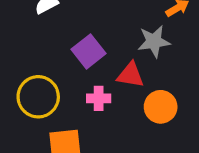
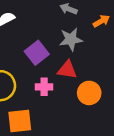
gray star: (154, 41) -> (71, 39), moved

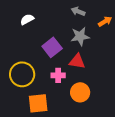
orange circle: (89, 93) -> (80, 92), moved

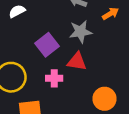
orange circle: (80, 92) -> (104, 99), moved

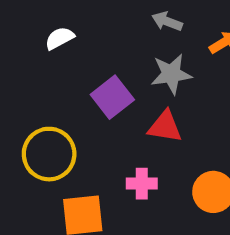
pink cross: (54, 78) -> (142, 184), moved

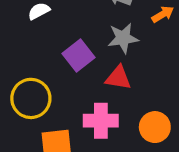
pink cross: (142, 184) -> (101, 121), size x1.5

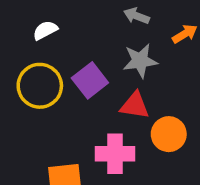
yellow circle: (31, 98) -> (40, 86), moved
orange circle: (155, 127) -> (169, 134), moved

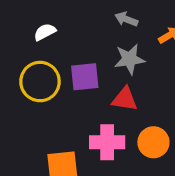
purple square: (90, 80) -> (85, 77), turned 32
orange circle: (169, 134) -> (153, 142), moved

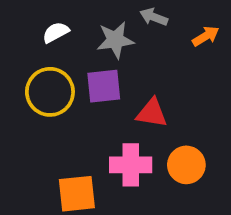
gray star: (129, 59) -> (115, 40), moved

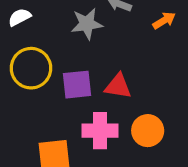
white semicircle: (56, 32) -> (19, 17), moved
purple square: (104, 86) -> (77, 85), moved

